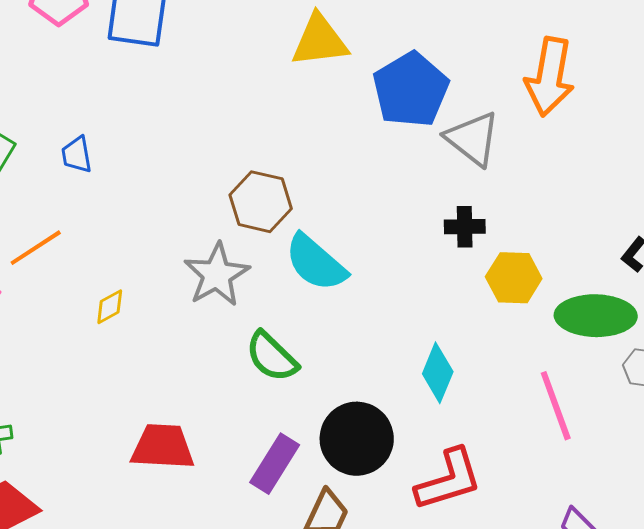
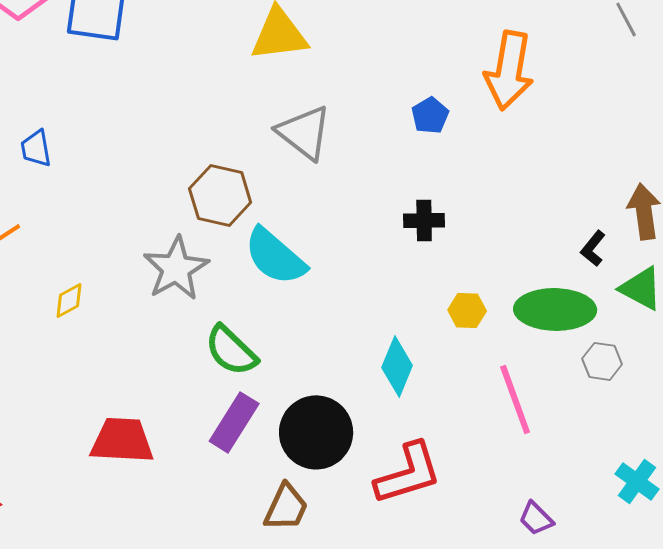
blue pentagon: (411, 90) -> (430, 115), moved, size x0.5
gray triangle: (473, 139) -> (304, 132), moved
yellow hexagon: (514, 278) -> (467, 310), moved, size x0.7
purple rectangle: (275, 464) -> (234, 422), moved

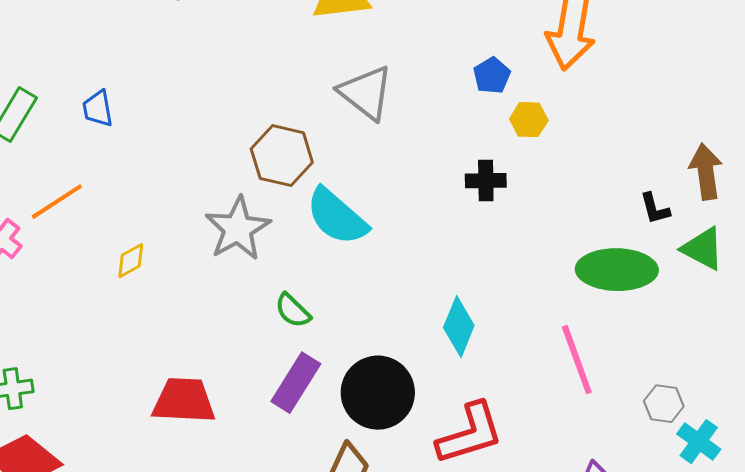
black L-shape: (593, 248) -> (655, 209), turned -54
yellow hexagon: (467, 310) -> (529, 120), moved
green semicircle: (231, 350) -> (293, 311), size x0.7
gray hexagon: (602, 361) -> (664, 404), moved

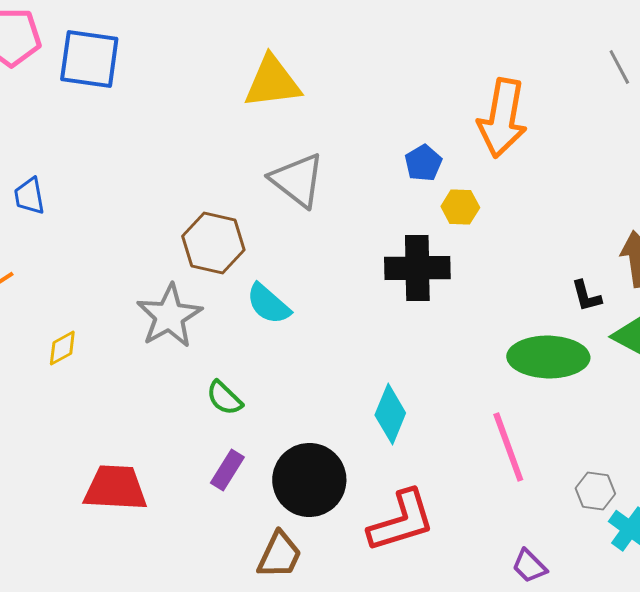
black cross: (486, 181) -> (417, 268), size x1.6
cyan semicircle: (337, 217) -> (268, 304), size x0.7
purple rectangle: (296, 383) -> (227, 470), size x0.7

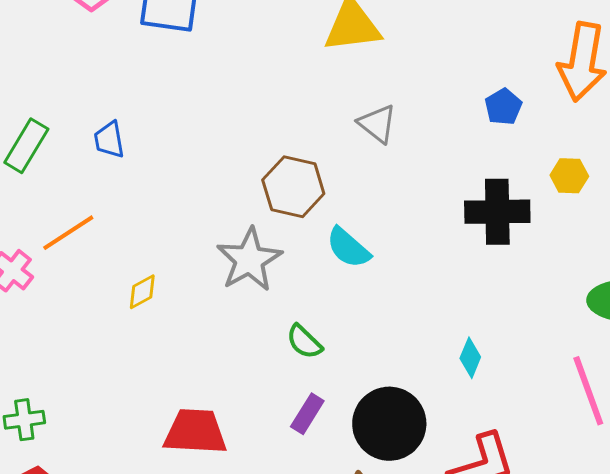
gray triangle: (297, 180) -> (377, 124), size x0.7
yellow hexagon: (460, 207) -> (569, 176), moved
cyan diamond: (390, 414) -> (470, 358), size x0.7

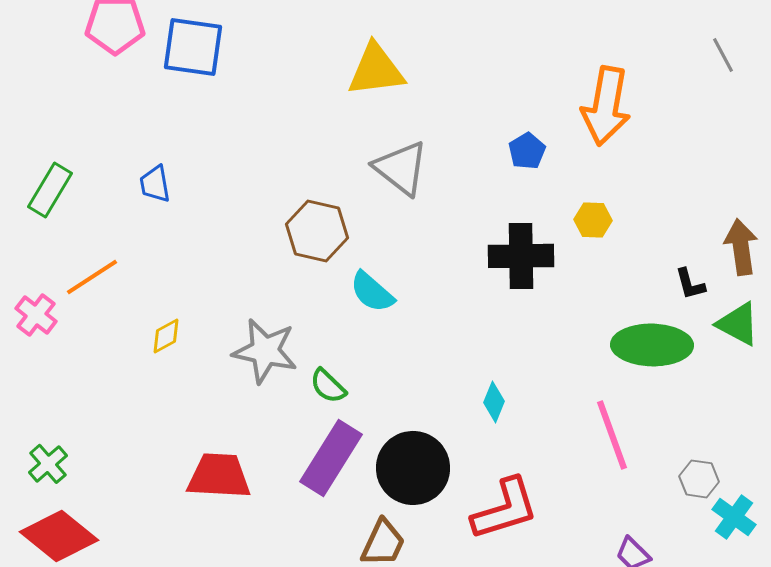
gray triangle: (377, 124) -> (401, 168), size x1.4
blue trapezoid: (109, 140) -> (155, 184), moved
gray star: (249, 260) -> (265, 351), moved, turned -30
purple rectangle: (307, 414) -> (331, 458), size x1.8
green cross: (24, 420) -> (48, 464), turned -33

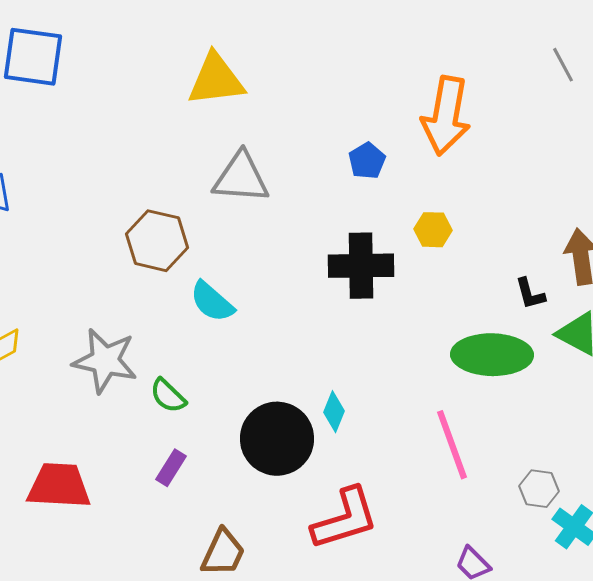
gray triangle: (401, 168) -> (241, 178), turned -34
purple rectangle: (331, 458) -> (171, 468), size x0.5
black circle: (413, 468) -> (277, 439), moved

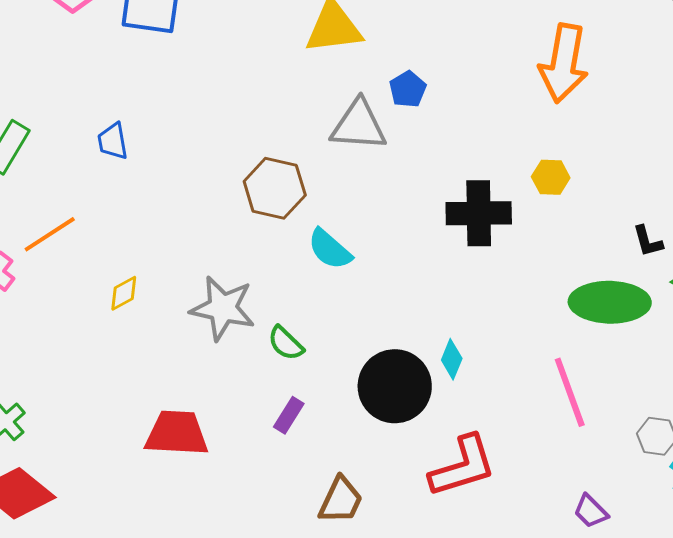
blue pentagon: (367, 161) -> (408, 89), moved

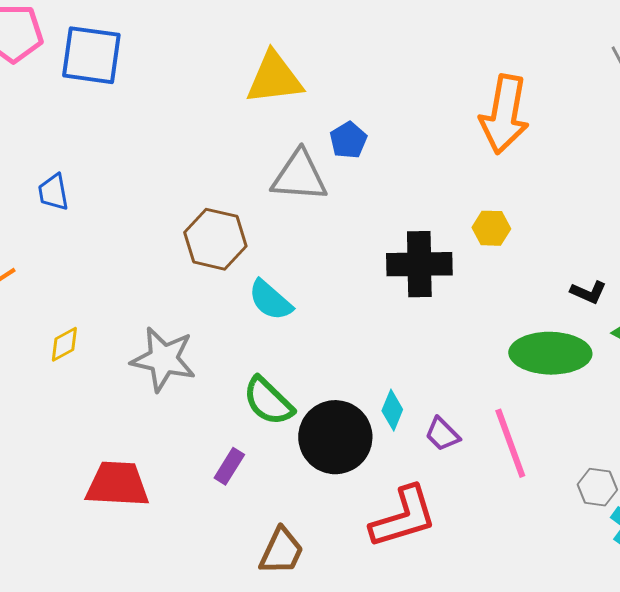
black L-shape: (648, 241) -> (588, 292), turned -51
green semicircle: (286, 343) -> (268, 401), moved, size x1.4
purple trapezoid: (591, 511) -> (442, 434), moved

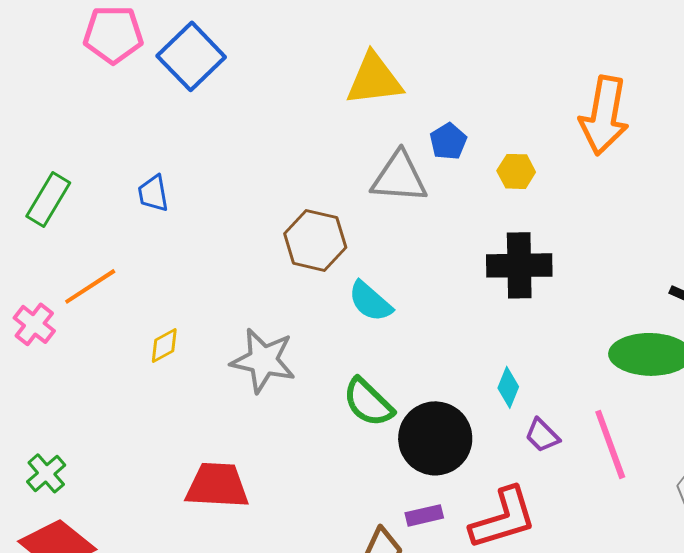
blue square: (91, 55) -> (191, 56), turned 38
yellow hexagon: (491, 228) -> (516, 171), moved
cyan diamond: (392, 410) -> (508, 387), moved
purple rectangle: (229, 466) -> (424, 515), moved, turned 45

